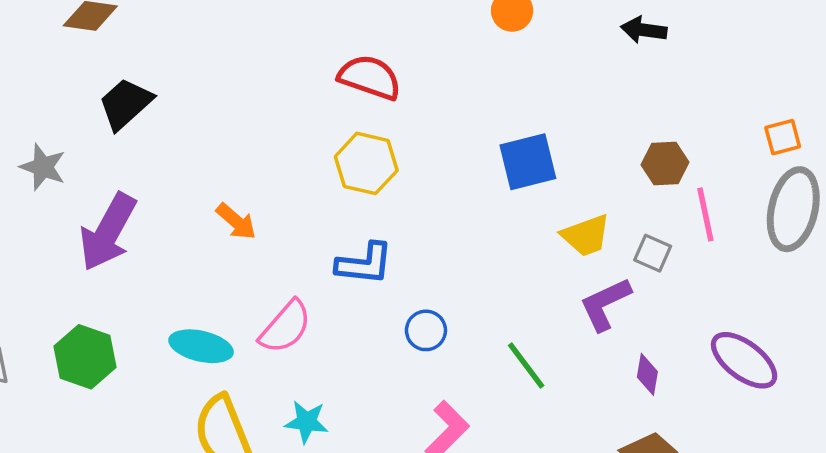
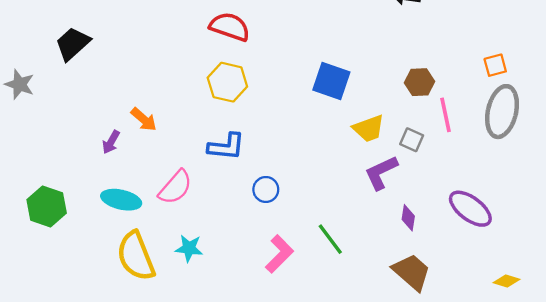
blue square: (528, 162) -> (331, 81), turned 33
purple arrow: (108, 232) -> (111, 142), moved, size x0.5
green line: (526, 366) -> (330, 239), moved

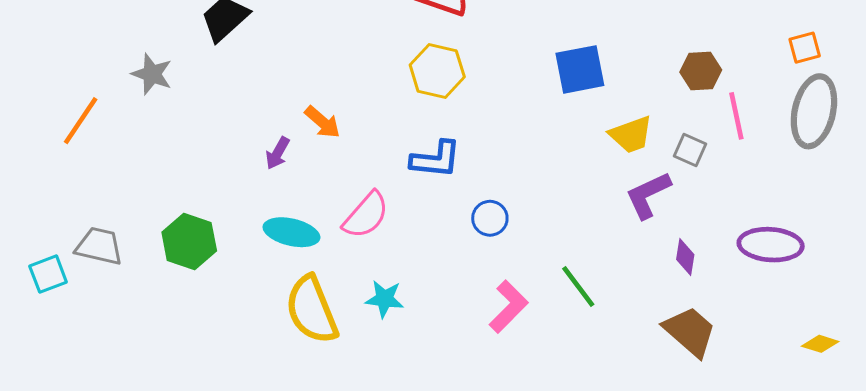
blue square: (331, 81) -> (580, 69), turned -30
purple ellipse: (470, 209) -> (771, 245), turned -33

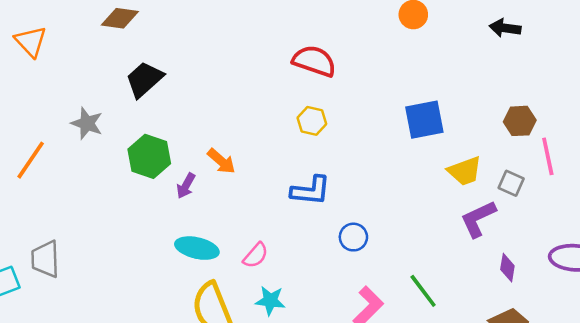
yellow hexagon: (437, 71) -> (312, 121), size x0.7
pink semicircle: (366, 215) -> (256, 255), moved, size x0.7
green hexagon: (189, 242) -> (149, 156), moved
gray trapezoid: (99, 246) -> (45, 259), turned -105

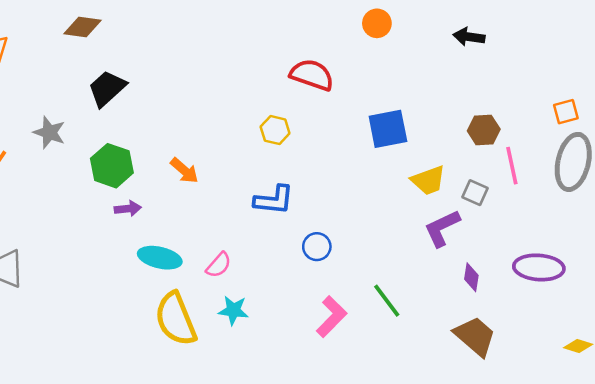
red semicircle: (314, 61) -> (312, 75), moved
purple arrow: (186, 186) -> (128, 209), moved, turned -125

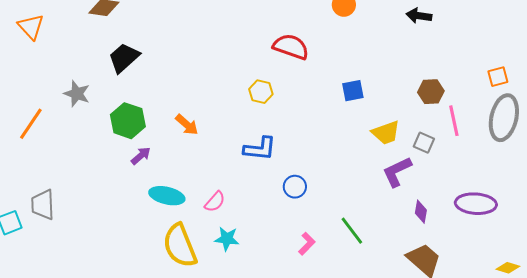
blue square: (388, 129) -> (353, 91), size x0.7
purple arrow: (128, 209) -> (141, 156), turned -35
pink L-shape: (332, 317) -> (307, 244), size x0.7

